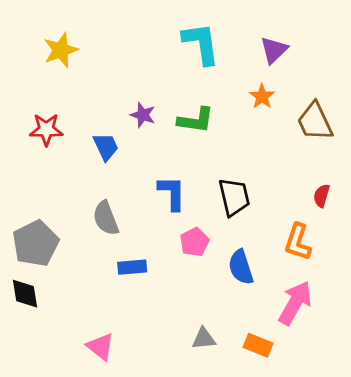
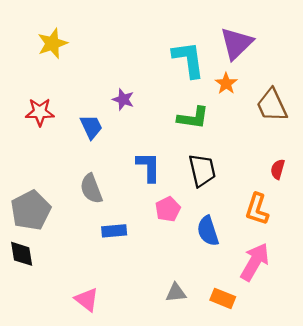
cyan L-shape: (201, 43) -> (188, 59), moved
purple triangle: (274, 50) -> (236, 43), size x1.4
green L-shape: (196, 120) -> (193, 118), moved

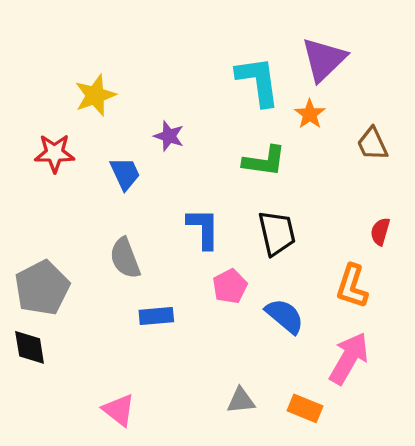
yellow star: (52, 43) -> (95, 95), moved
brown trapezoid: (272, 105) -> (372, 144), size x0.7
blue semicircle: (208, 231) -> (285, 316), turned 148

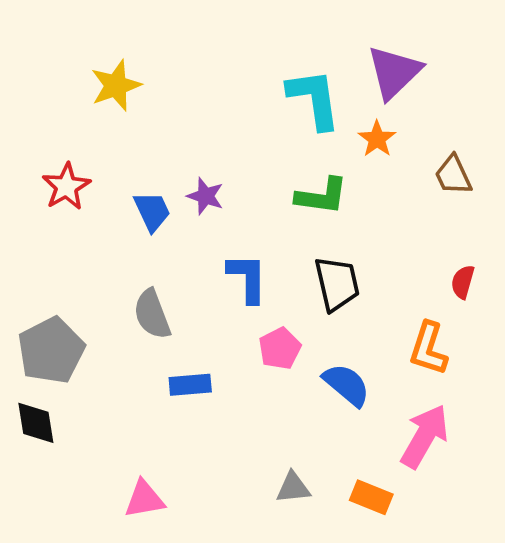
yellow star: (95, 95) -> (116, 86), moved
purple star: (169, 136) -> (205, 196), moved
red star: (55, 153) -> (66, 187), turned -30
pink triangle: (119, 410) -> (144, 499), turned -48

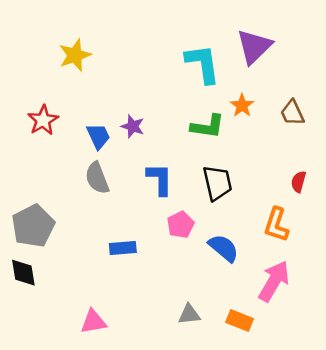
orange star: (377, 139) -> (242, 106), moved
gray semicircle: (152, 314) -> (97, 178), moved

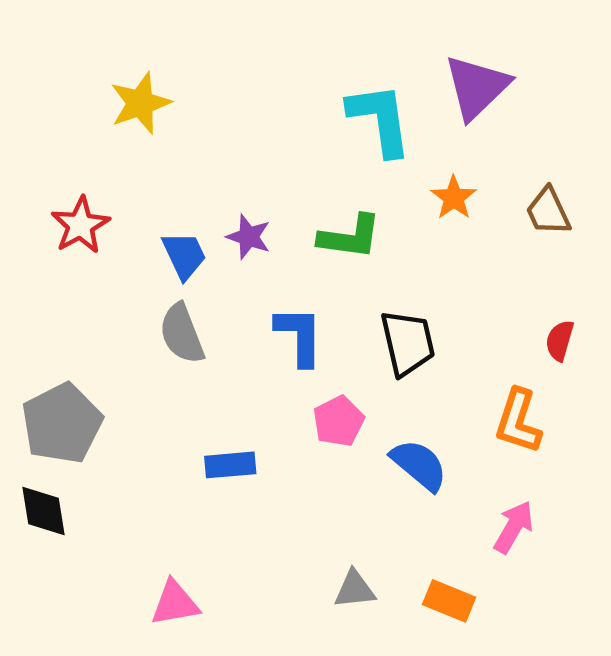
green L-shape: (208, 126) -> (350, 237), moved
pink arrow: (274, 281) -> (514, 527), size x0.7

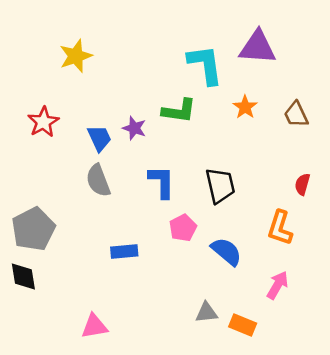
purple triangle: (477, 87) -> (258, 47), turned 48
green L-shape: (350, 237) -> (179, 111), moved
gray triangle: (355, 589) -> (206, 313), moved

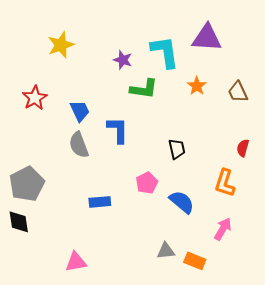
purple star: (134, 128) -> (123, 60), moved
blue L-shape: (162, 182) -> (118, 130), moved
black trapezoid: (220, 186) -> (177, 149), size x0.7

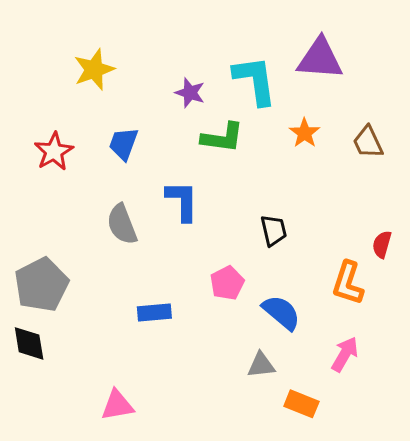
blue trapezoid: (80, 111) -> (123, 144), moved, turned -135
red semicircle: (243, 148) -> (382, 244), moved
gray triangle: (166, 251) -> (261, 365), moved

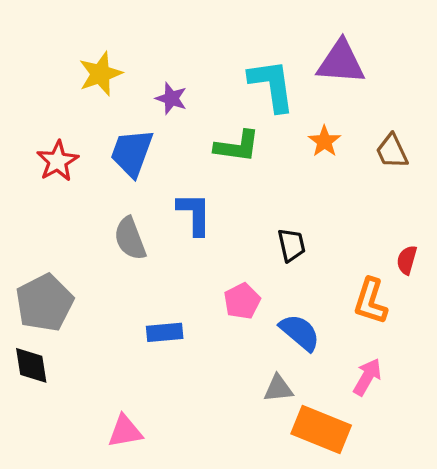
purple star: (190, 93) -> (171, 98), moved
blue trapezoid: (123, 144) -> (132, 153), size x1.4
orange rectangle: (301, 404) -> (321, 430), size x1.6

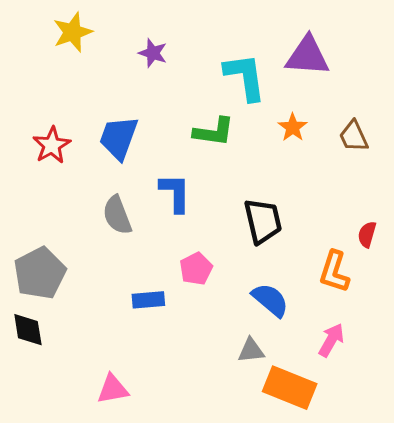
yellow star: (100, 74) -> (73, 32), moved
purple star: (171, 98) -> (153, 53), moved
black trapezoid: (291, 245) -> (263, 221), size x1.5
pink pentagon: (242, 301) -> (196, 269), moved

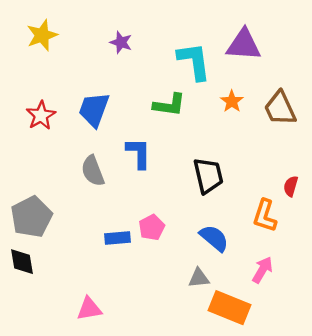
yellow star: (73, 32) -> (42, 35), moved
brown trapezoid: (354, 136) -> (280, 108), size x1.4
pink pentagon: (196, 269) -> (152, 227), moved

